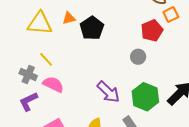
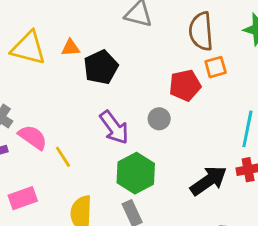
yellow line: (46, 59) -> (63, 157), moved
purple arrow: (108, 92) -> (114, 127), moved
green hexagon: (145, 97) -> (136, 173), moved

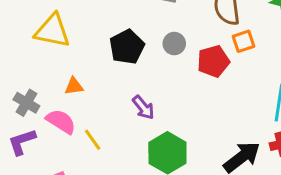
orange triangle: (71, 48) -> (74, 86), moved
gray circle: (159, 119) -> (174, 44), moved
purple arrow: (114, 127) -> (143, 108), size x0.7

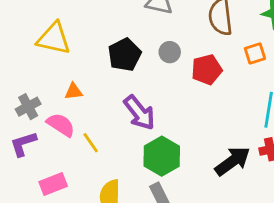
orange square: (243, 41) -> (255, 53), moved
gray cross: (26, 103) -> (28, 107), turned 30
purple arrow: (143, 108) -> (139, 113), size x1.5

